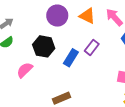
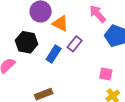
orange triangle: (87, 16) -> (60, 23), moved

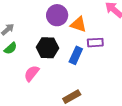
purple rectangle: (75, 44) -> (95, 43), turned 56

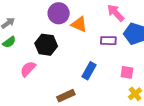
purple rectangle: (95, 43) -> (108, 41), moved
blue rectangle: (76, 55) -> (89, 71), moved

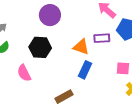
orange triangle: (79, 24) -> (81, 47), moved
pink semicircle: (28, 69) -> (24, 73), turned -66

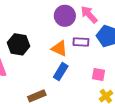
purple circle: (50, 15) -> (65, 16), moved

